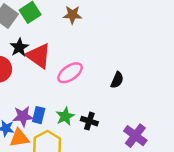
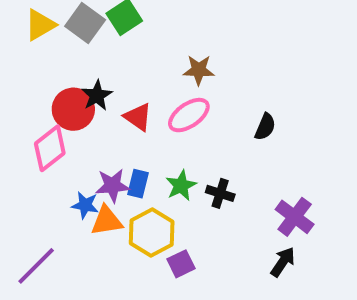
brown star: (72, 15) -> (199, 70), moved
black star: (19, 47) -> (97, 95), moved
red triangle: (39, 56) -> (138, 117), moved, size x0.7

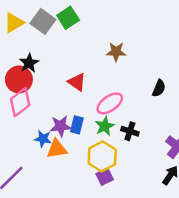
black star: (97, 95) -> (29, 63), moved
red circle: (73, 109) -> (19, 79), moved
pink ellipse: (189, 115) -> (110, 103), moved
yellow hexagon: (152, 233) -> (102, 156), moved

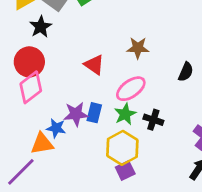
brown star: (116, 52) -> (138, 48), moved
black star: (29, 63) -> (41, 27), moved
orange triangle: (57, 149) -> (42, 144), moved

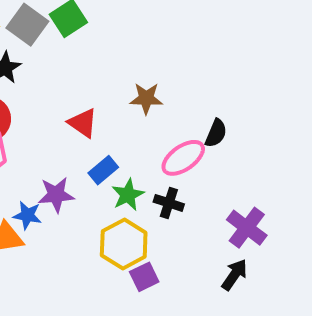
pink ellipse: (131, 89) -> (183, 158), moved
blue rectangle: (94, 113) -> (103, 170), moved, turned 36
purple square: (125, 170) -> (144, 277), moved

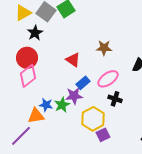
pink ellipse: (183, 158) -> (108, 79), moved
purple star: (56, 195) -> (74, 96), moved
green star: (128, 195) -> (62, 105), moved

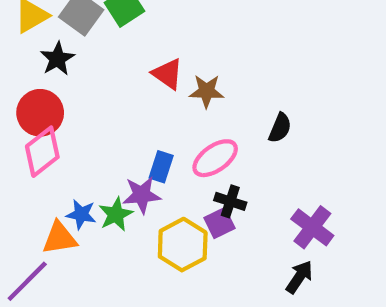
red triangle: (73, 60) -> (168, 74), moved
blue rectangle: (83, 83) -> (161, 167), turned -32
purple square: (103, 135) -> (219, 223), moved

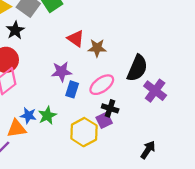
black semicircle: (280, 128) -> (137, 68), size x1.6
purple star: (142, 195) -> (61, 72), moved
purple cross: (312, 227) -> (155, 91), moved

